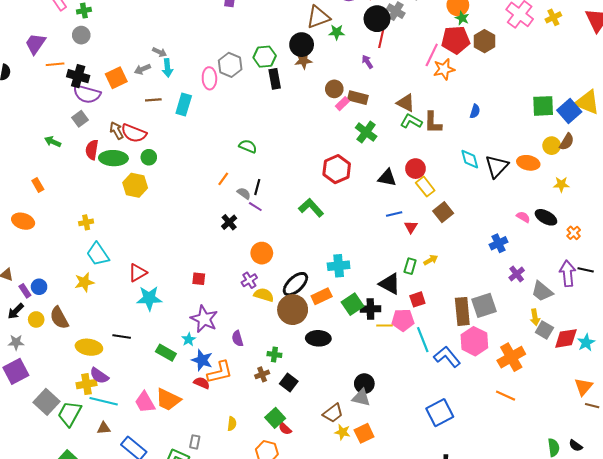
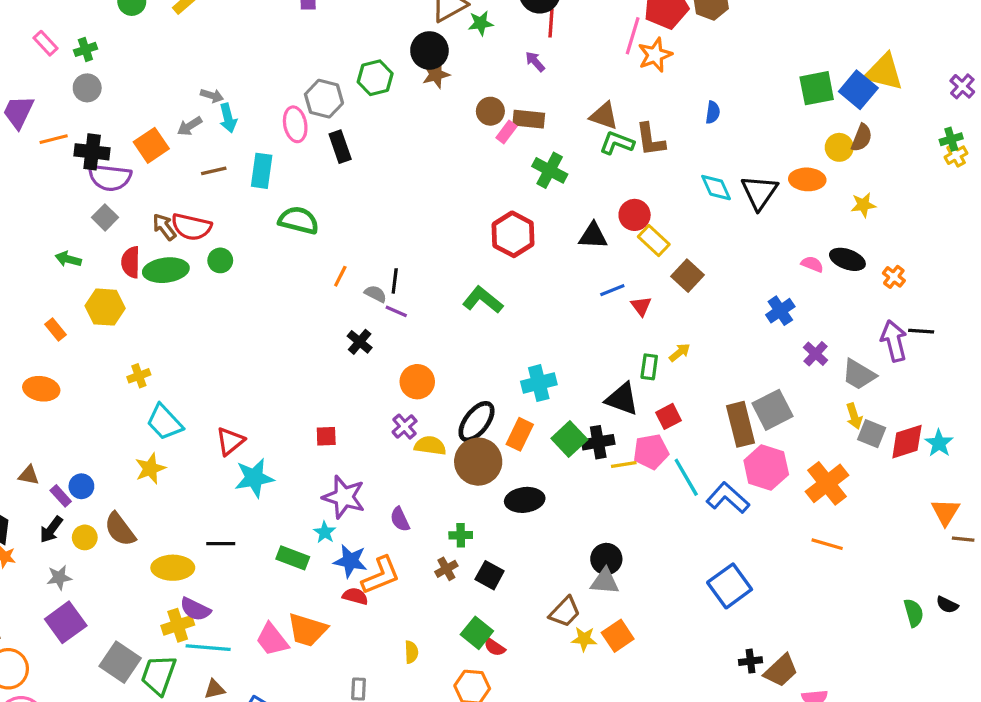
black rectangle: (275, 79) -> (340, 147), moved
green semicircle: (248, 146) -> (299, 220), moved, size x1.4
yellow hexagon: (135, 185) -> (105, 307), moved
orange rectangle: (322, 296) -> (520, 434), turned -30

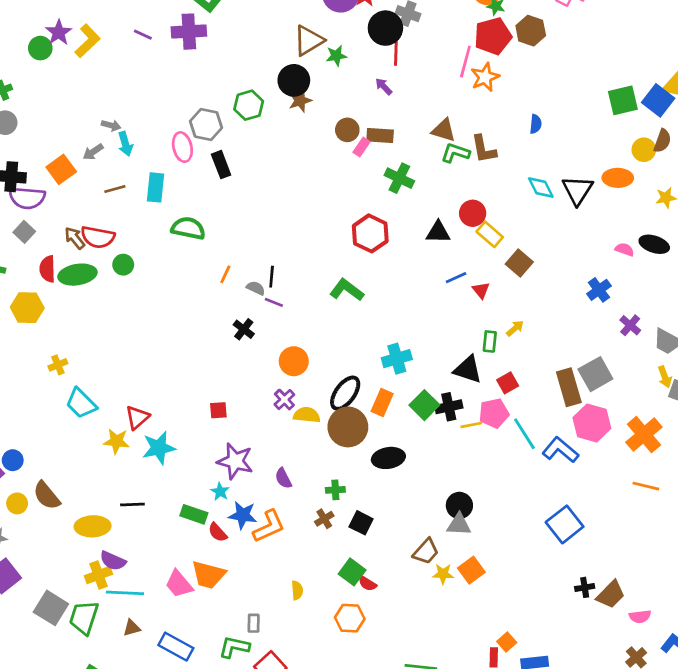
yellow star: (150, 469) -> (116, 441), moved, turned 30
red semicircle: (355, 596) -> (218, 532), moved, turned -145

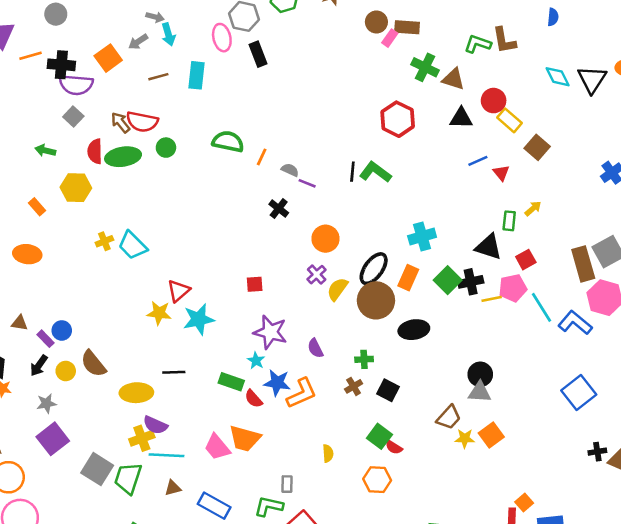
brown triangle: (444, 130) -> (453, 79), moved
green semicircle: (188, 228) -> (228, 142), moved
black line: (272, 277) -> (352, 172), moved
cyan trapezoid: (81, 403) -> (132, 245), moved
yellow semicircle: (307, 415) -> (337, 289), turned -60

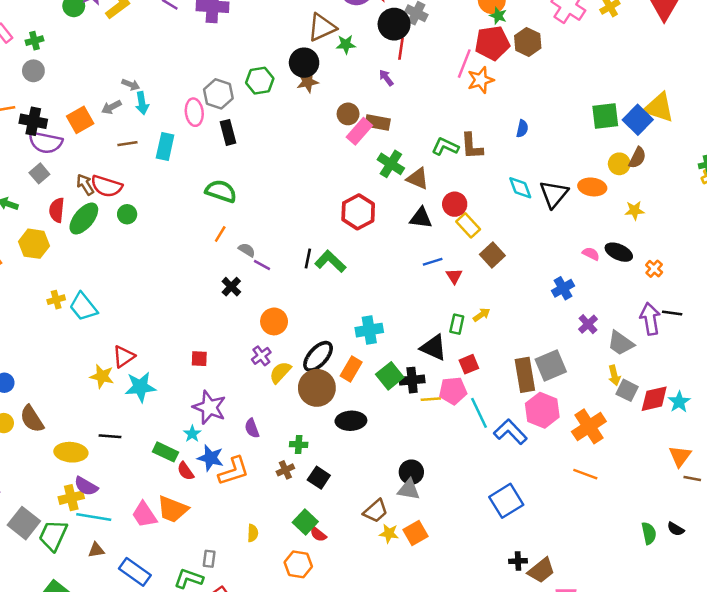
pink rectangle: (390, 38) -> (359, 131), size x1.5
green semicircle: (228, 142) -> (221, 191), moved
green ellipse: (123, 157) -> (84, 219), turned -48

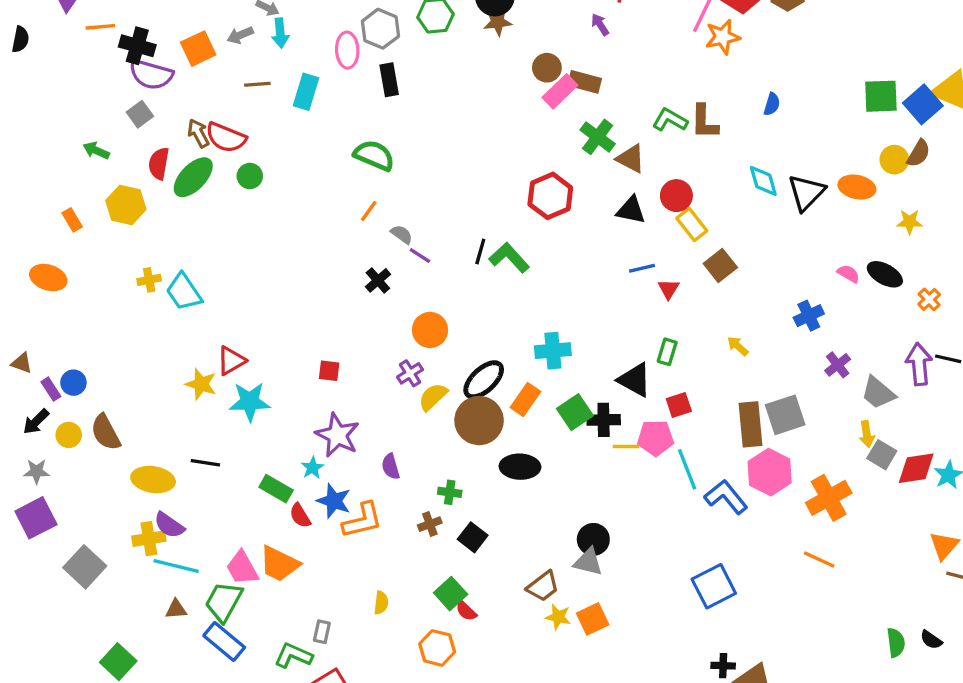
yellow arrow: (481, 315) -> (738, 346), moved, turned -108
green trapezoid: (53, 535) -> (224, 602), moved

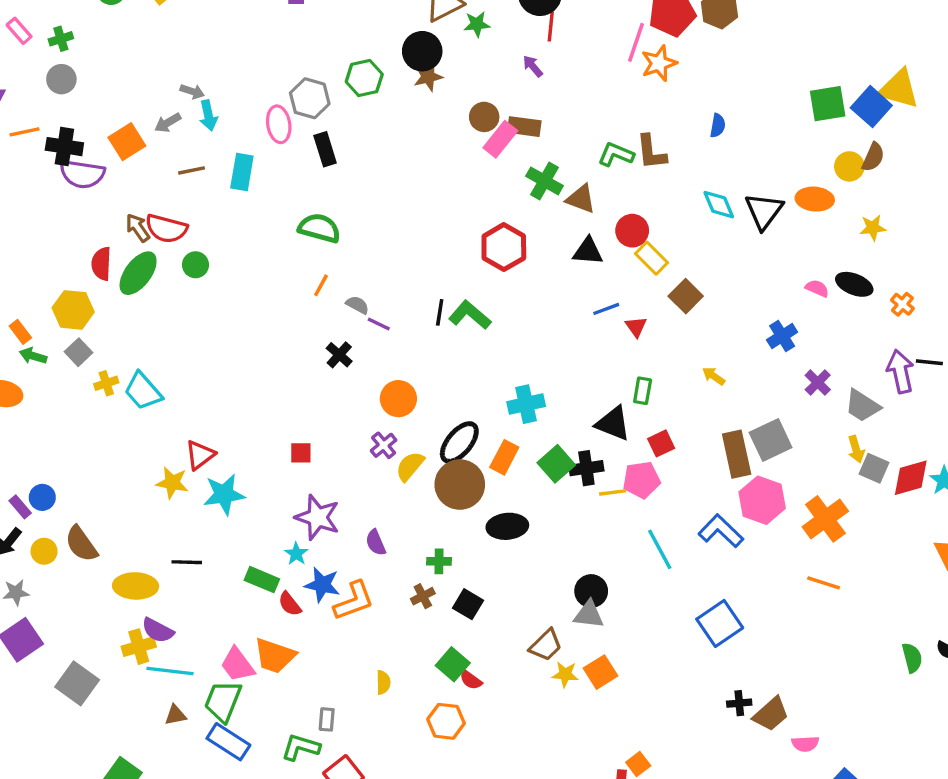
gray square: (140, 114) -> (79, 352), moved
green arrow: (96, 151) -> (33, 356), moved
cyan line: (687, 469) -> (660, 549), moved

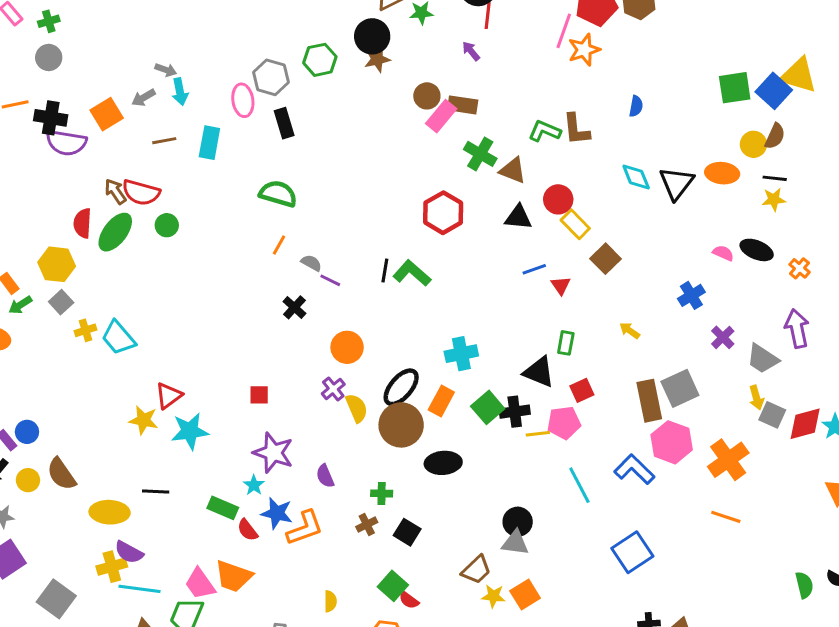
green arrow: (33, 356) -> (20, 305), turned -50
black line: (929, 362) -> (775, 178), moved
yellow semicircle: (410, 466) -> (357, 408), turned 116

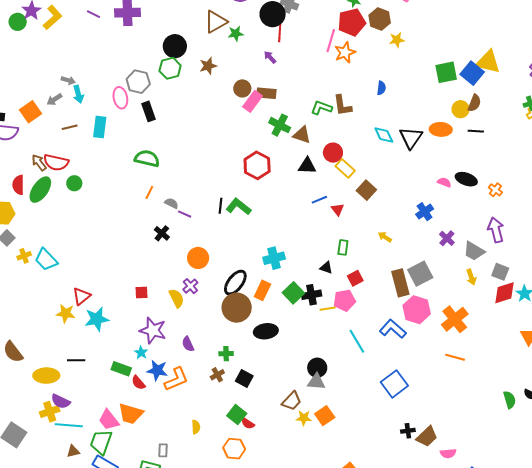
black circle: (372, 36) -> (175, 46), moved
yellow star: (774, 199) -> (397, 40), moved
black triangle: (539, 372) -> (326, 268), size x0.6
yellow semicircle: (357, 408) -> (176, 298), moved
gray square: (772, 415) -> (500, 272), moved

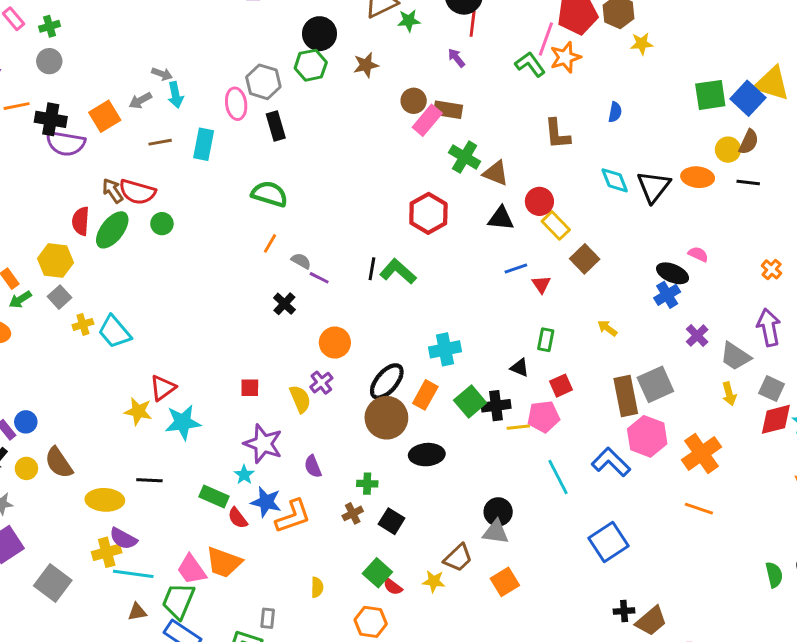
green L-shape: (321, 108) -> (530, 64), moved, turned 30
black ellipse: (466, 179) -> (673, 273), moved
yellow star: (304, 418) -> (434, 581), moved

